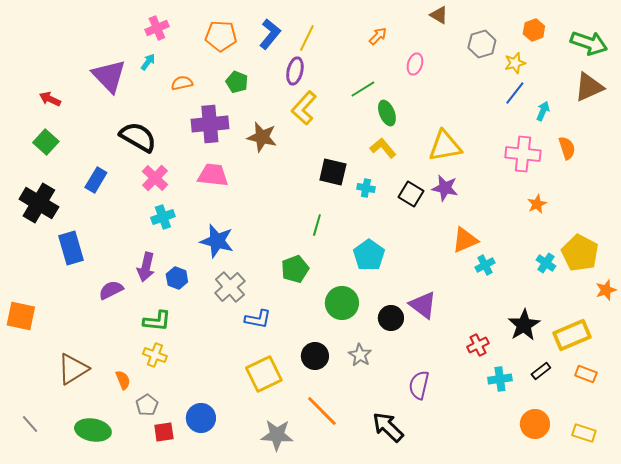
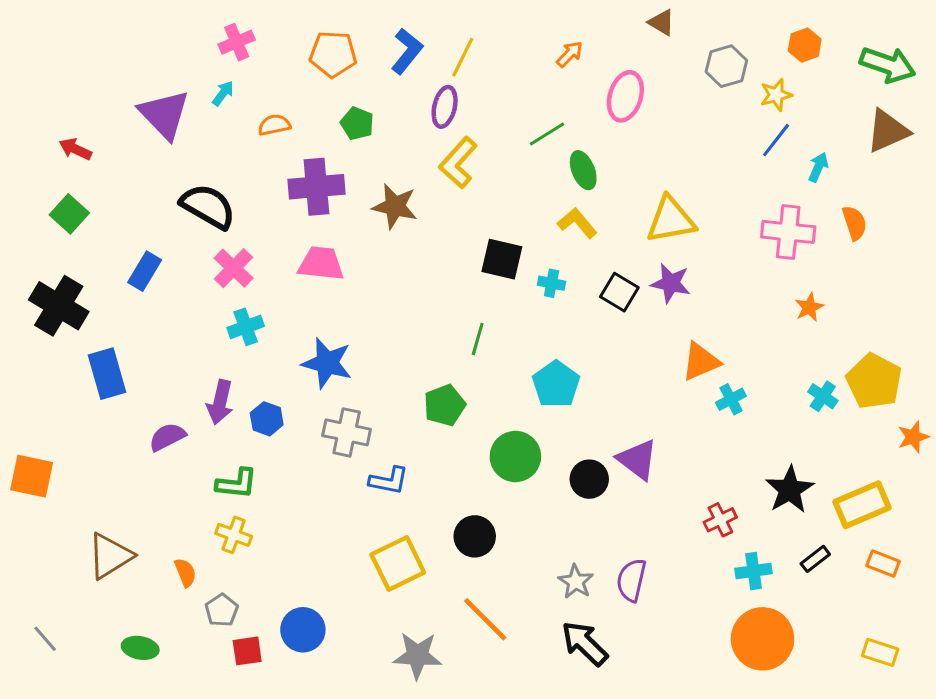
pink ellipse: (415, 64) -> (625, 96), size x1.5
gray cross: (230, 287) -> (347, 432), turned -36
gray star: (360, 355) -> (576, 582), moved
orange circle: (535, 424) -> (763, 639), moved, size x1.4
green ellipse: (93, 430) -> (140, 648), size x0.7

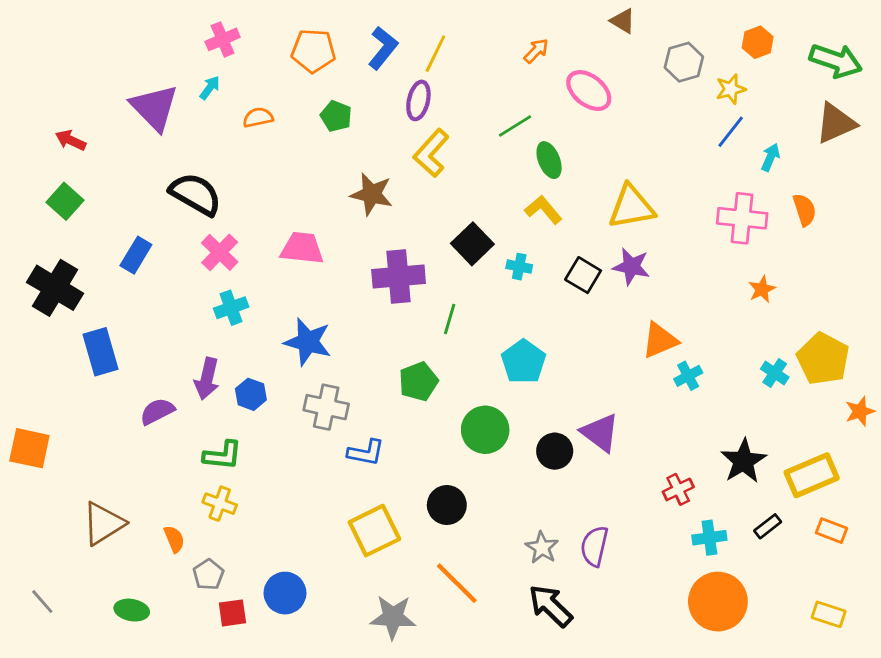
pink ellipse: (625, 96) -> (589, 91), turned -69
purple cross: (316, 187) -> (399, 276), moved
black square: (502, 259) -> (472, 244), turned 33

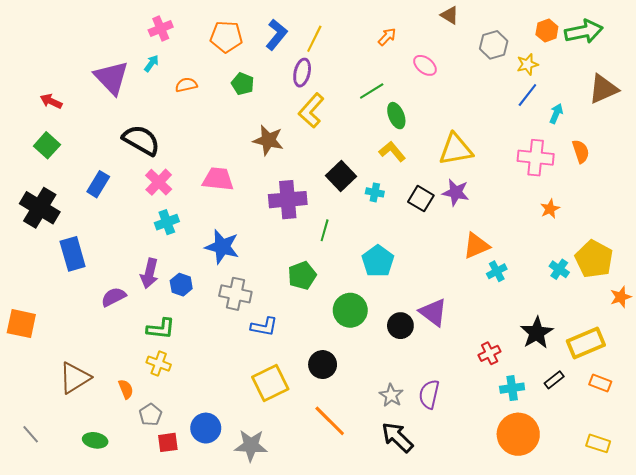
green arrow: (836, 61) -> (584, 32), moved, turned -30
pink ellipse: (589, 91) -> (425, 65), size x0.7
gray star: (393, 617) -> (251, 445), moved

